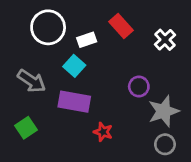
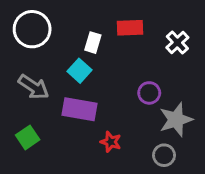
red rectangle: (121, 26) -> (130, 28), turned -50
white circle: (48, 27) -> (32, 29), moved
white rectangle: (87, 40) -> (93, 43), turned -54
gray circle: (165, 144) -> (164, 155), moved

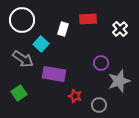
cyan square: (80, 71) -> (41, 44), moved
gray circle: (164, 155) -> (99, 105), moved

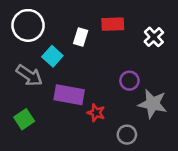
gray star: (119, 81) -> (153, 104), turned 30
red star: (75, 96) -> (96, 113), moved

